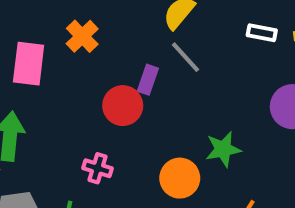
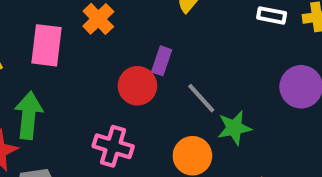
gray line: (185, 57) -> (201, 98), moved
pink cross: (98, 168) -> (113, 146), size x1.4

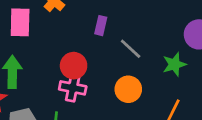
red circle: (137, 86) -> (74, 66), moved
green star: (234, 128) -> (174, 64), moved

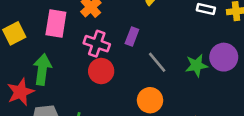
green star: (174, 64) -> (196, 65), moved
pink cross: (73, 88) -> (97, 44), moved

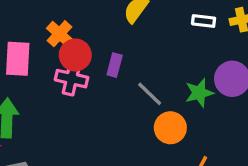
red circle: (101, 71) -> (75, 55), moved
orange circle: (150, 100) -> (170, 128), moved

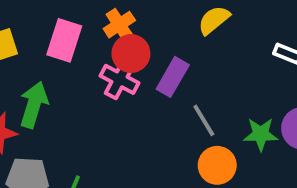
purple rectangle: (115, 65) -> (173, 77), size x1.4

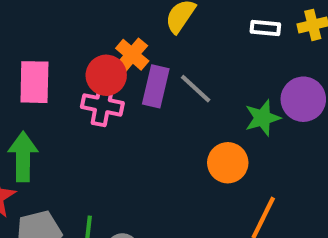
orange cross: (119, 25) -> (132, 55), moved
gray line: (204, 120) -> (196, 89), moved

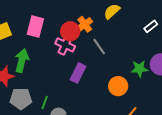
white rectangle: (265, 28) -> (151, 26), turned -56
purple rectangle: (156, 86) -> (78, 73), moved
gray line: (196, 89) -> (99, 47), moved

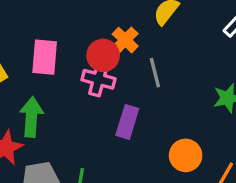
gray line: (99, 47) -> (155, 73), turned 30
orange circle: (118, 86) -> (186, 155), moved

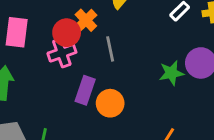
pink cross: (99, 79) -> (62, 53), turned -36
orange circle: (186, 155) -> (110, 103), moved

